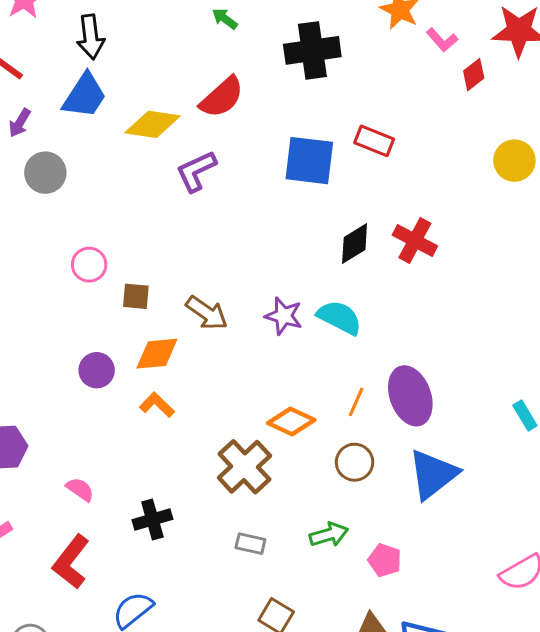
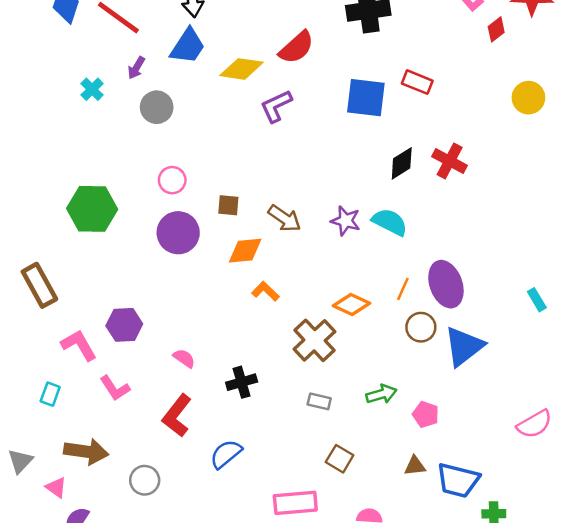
pink circle: (89, 265) -> (172, 180), moved
purple circle: (97, 370) -> (178, 233), moved, size x1.5
orange L-shape: (157, 405) -> (265, 291), moved
brown circle: (355, 462) -> (421, 327), moved

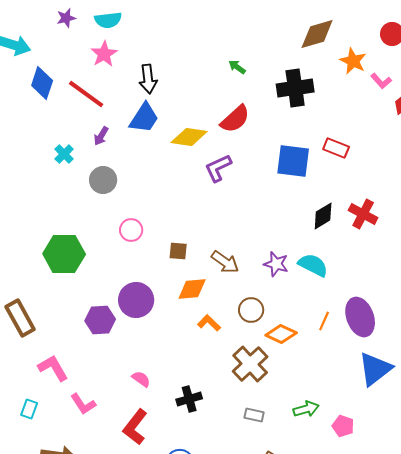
gray circle: (157, 107) -> (103, 180), moved
purple circle: (178, 233) -> (136, 300), moved
purple hexagon: (124, 325) -> (100, 320), moved
brown circle: (421, 327) -> (251, 310), moved

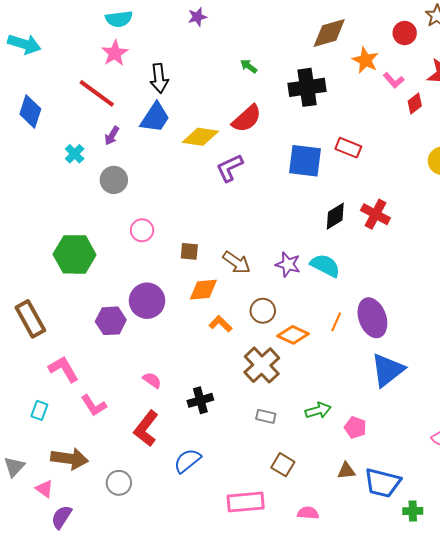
purple star: (66, 18) -> (197, 17), moved
blue diamond: (42, 83) -> (30, 112), moved

